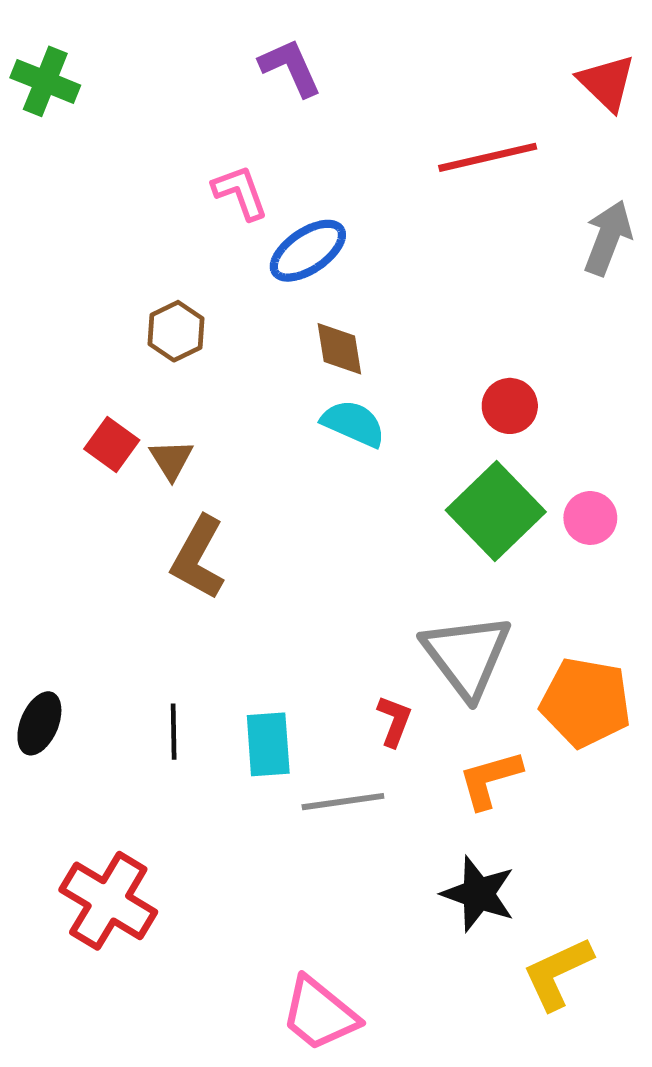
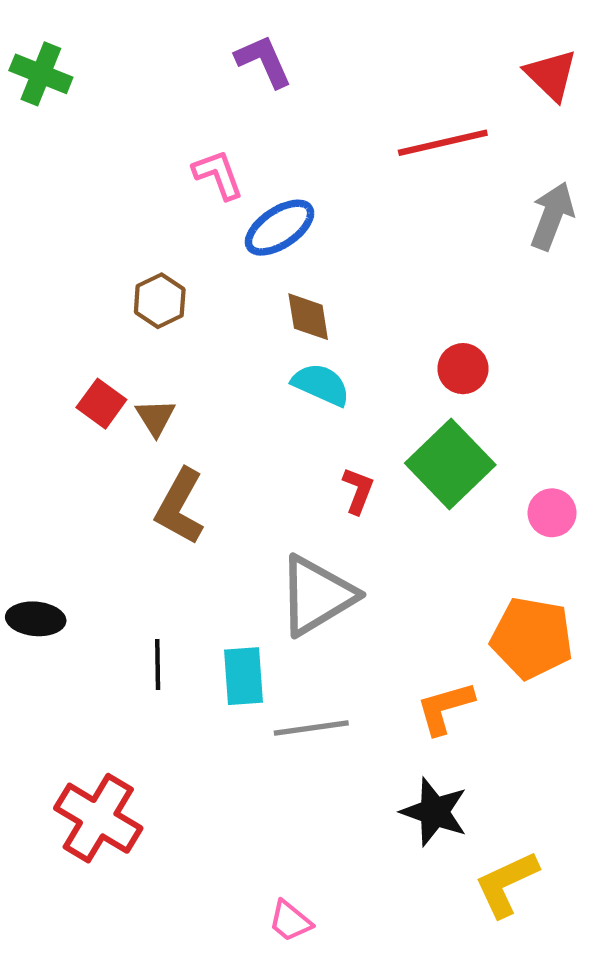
pink circle: (590, 518) -> (552, 513), moved
gray triangle: (467, 656) -> (317, 596), moved, turned 36
red L-shape: (394, 721) -> (358, 491), moved
black ellipse: (39, 723) -> (36, 619), moved, turned 72
pink trapezoid: (320, 1014) -> (290, 921), size x0.6

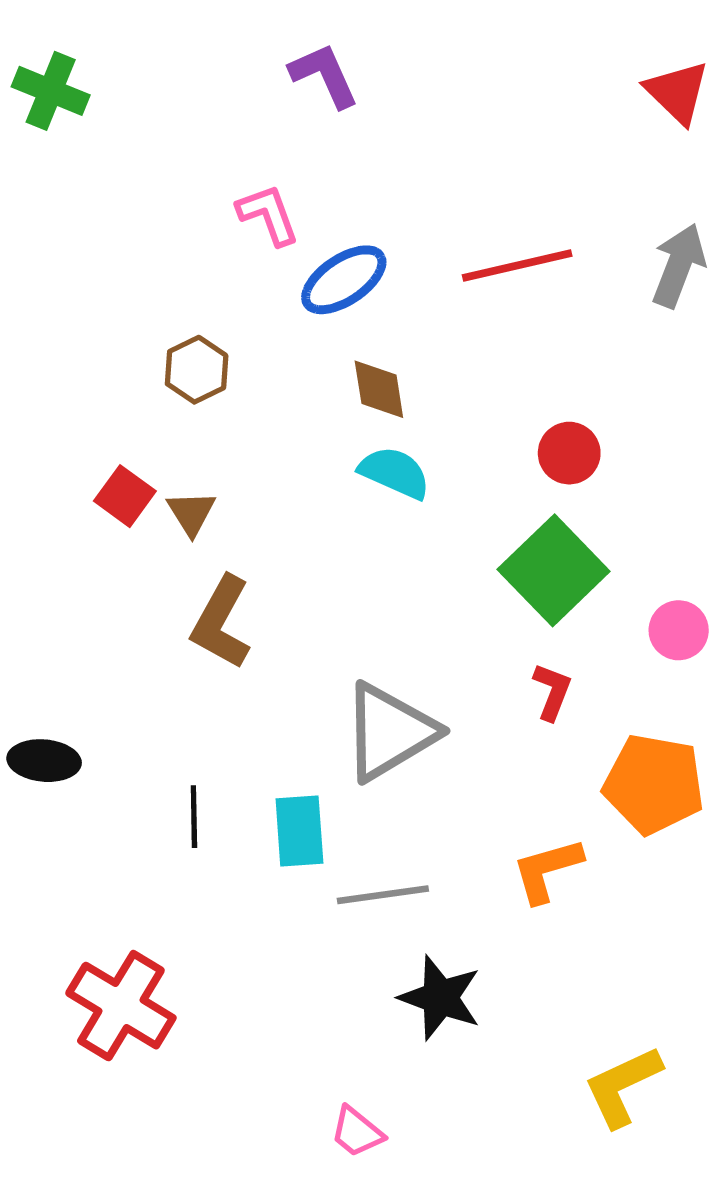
red line: (443, 143) -> (517, 265), moved
red L-shape: (358, 491) -> (552, 692), moved
black star: (434, 812) -> (440, 998), moved

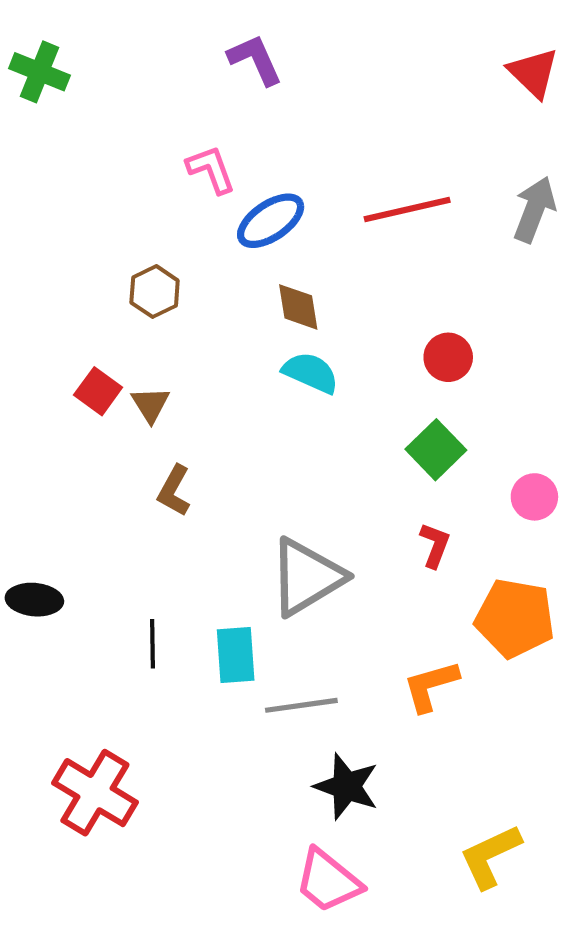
green square: (554, 570) -> (436, 450), size x0.7
brown L-shape: (221, 622) -> (174, 491), size x0.7
pink trapezoid: (357, 1132) -> (328, 881), moved, size x1.6

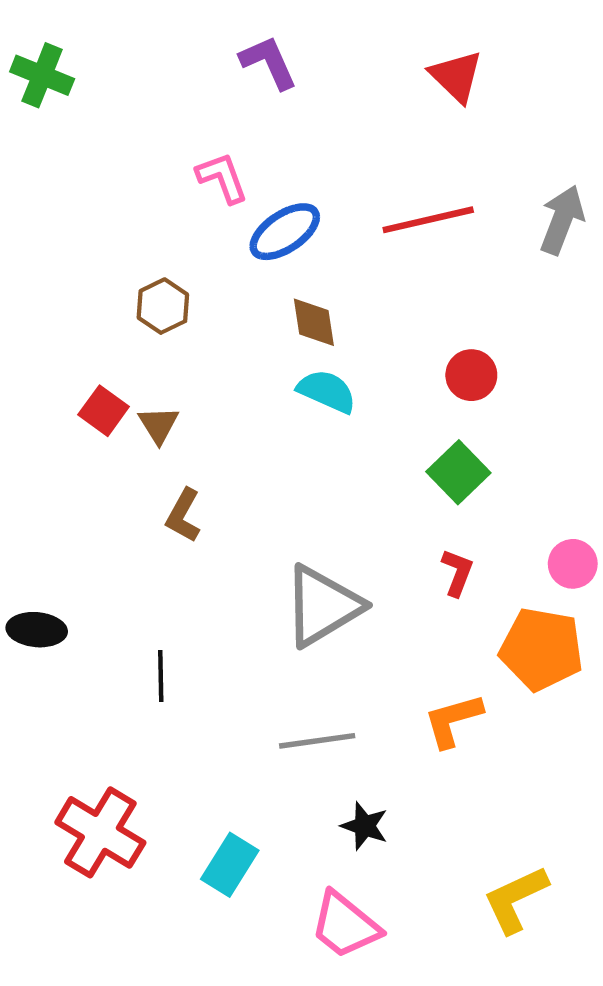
red triangle: (533, 73) -> (456, 76), moved
pink circle: (534, 497) -> (573, 564), moved
cyan rectangle: (236, 655) -> (230, 865), moved, turned 36
black star: (347, 786) -> (365, 826), size x0.7

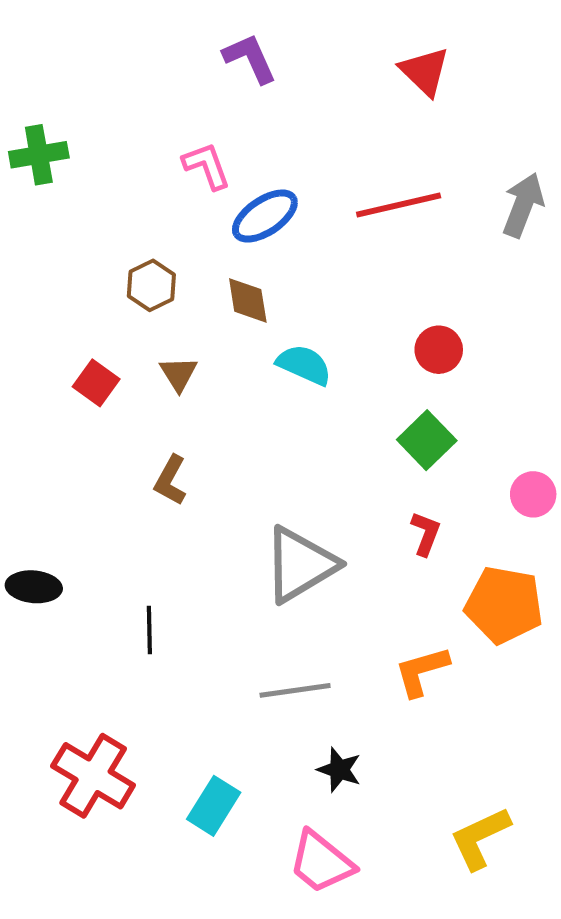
green cross: (42, 75) -> (39, 155), moved, turned -32
brown diamond: (314, 322) -> (248, 300), moved
brown triangle: (159, 425) -> (178, 374), moved
pink circle: (573, 564) -> (533, 494), moved

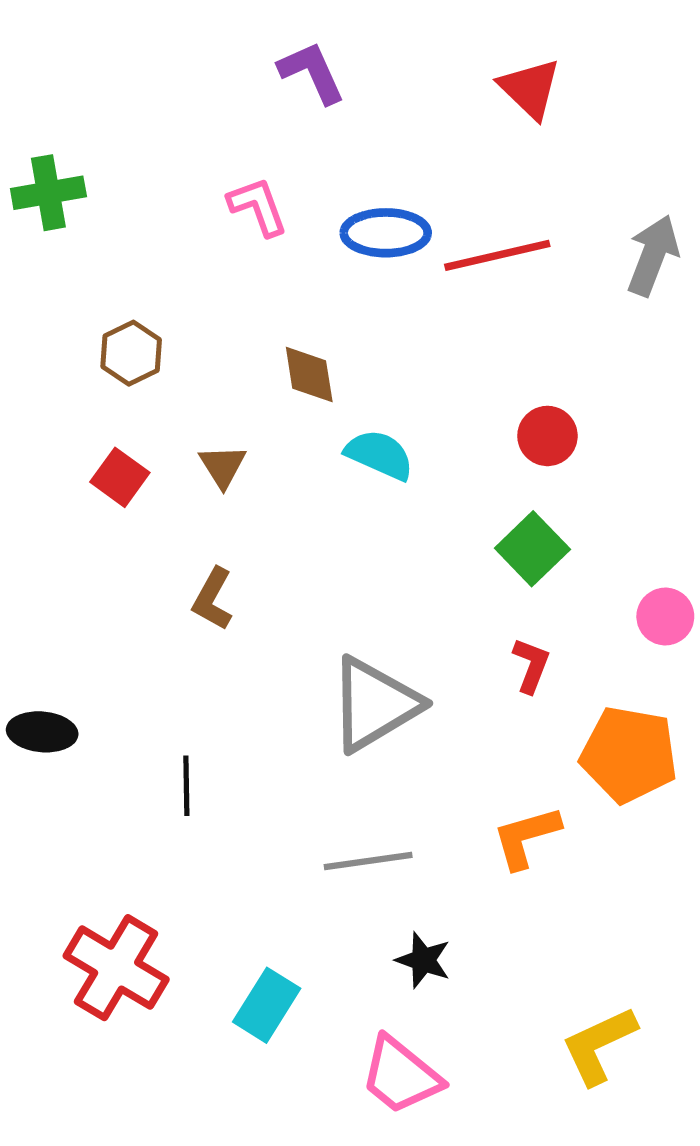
blue ellipse: (265, 216) -> (386, 233), moved, turned 34
brown hexagon: (151, 285) -> (131, 353), moved

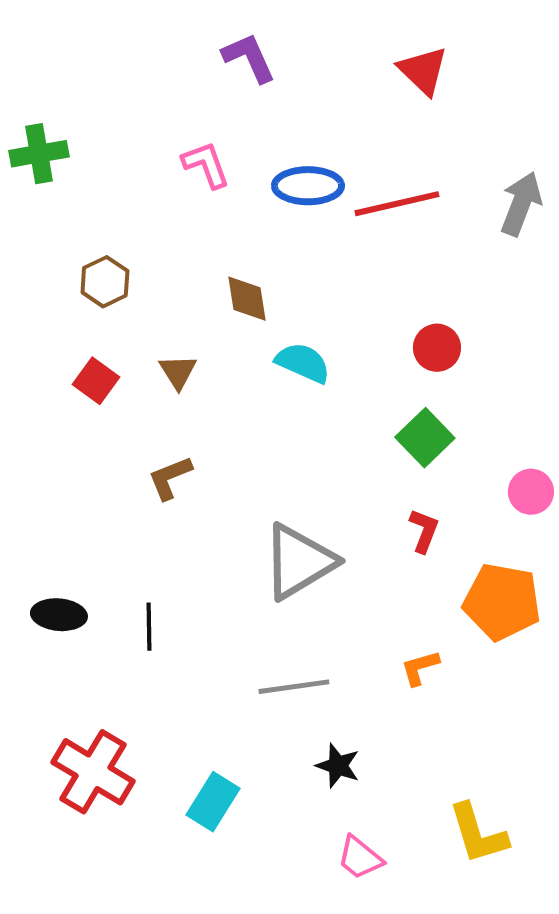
brown L-shape: (213, 599) -> (170, 478), turned 39
black ellipse: (42, 732) -> (59, 615), moved
orange L-shape: (526, 837) -> (420, 668), size x0.7
yellow L-shape: (599, 1045) -> (478, 834), turned -82
pink trapezoid: (401, 1075) -> (360, 858), moved, size x0.7

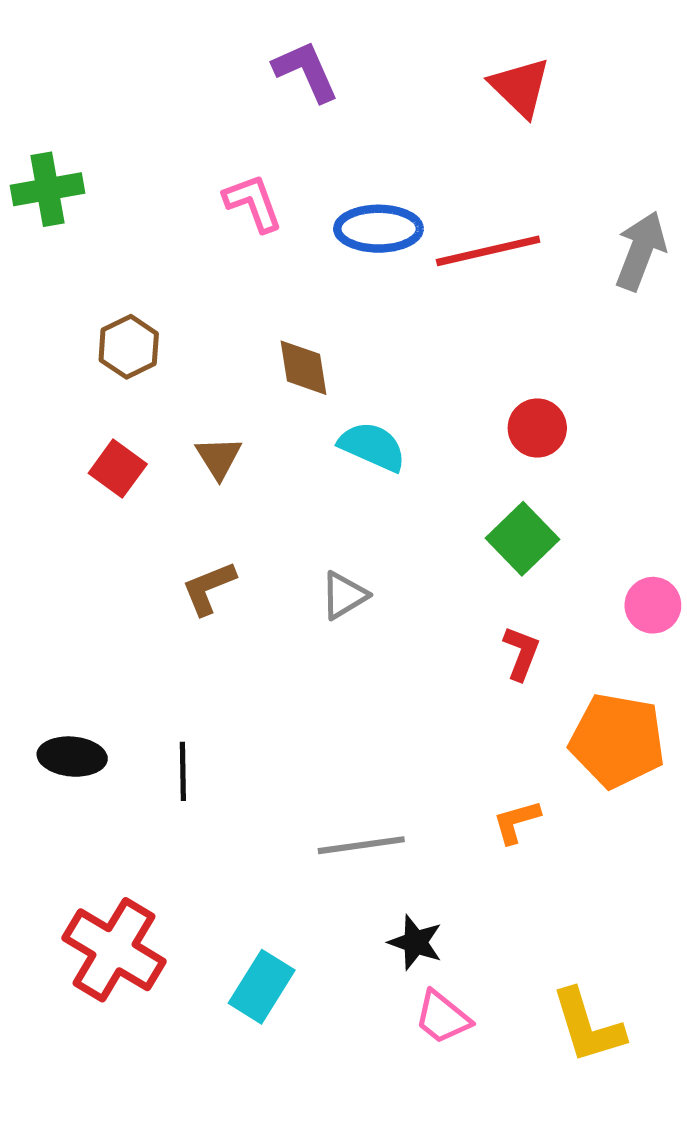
gray triangle: (299, 562) -> (344, 595), moved, size x0.5
pink trapezoid: (360, 858) -> (443, 1017), moved

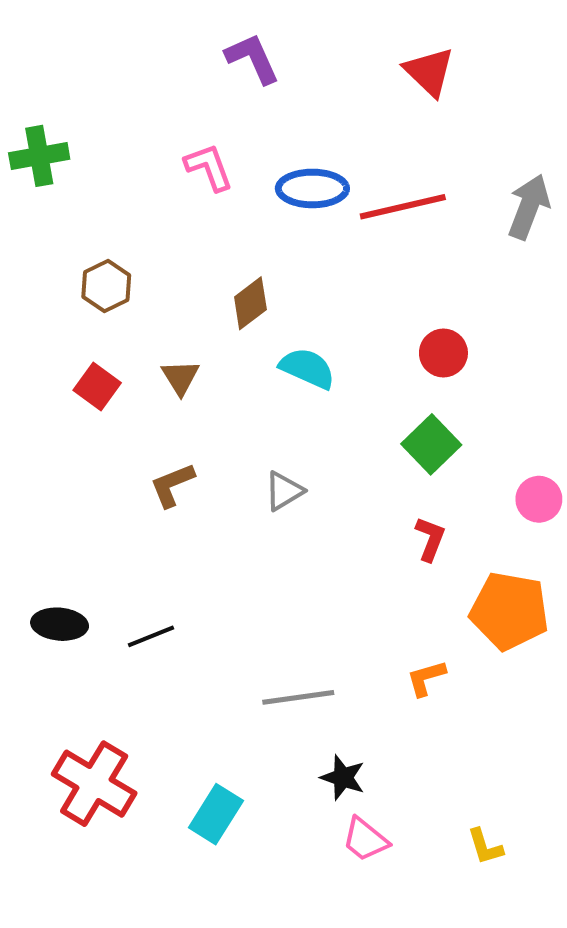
brown diamond: (303, 368) -> (250, 303), turned 62
black line: (183, 771) -> (151, 636), turned 69
yellow L-shape: (588, 1026) -> (485, 847), size x0.6

